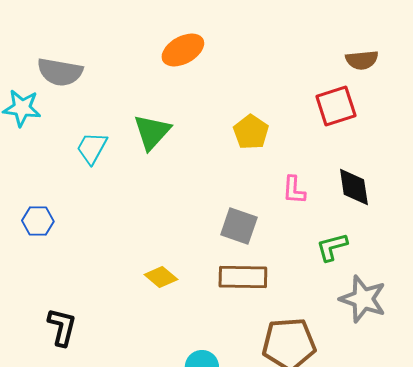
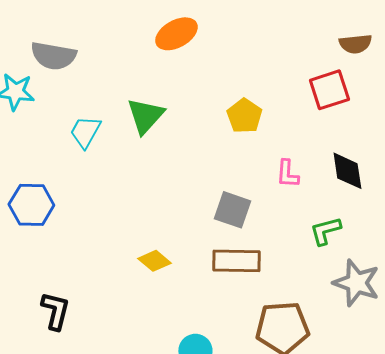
blue hexagon: (38, 221) -> (31, 205), size x1.4

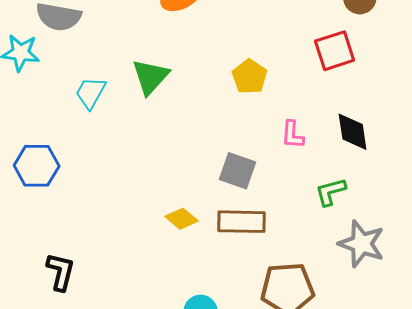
yellow diamond: (154, 261) -> (182, 219), moved

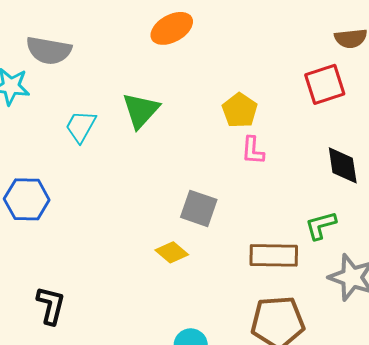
pink L-shape: (293, 135) -> (253, 150), moved
gray square: (238, 171) -> (199, 208), moved
brown rectangle: (242, 222) -> (274, 255), moved

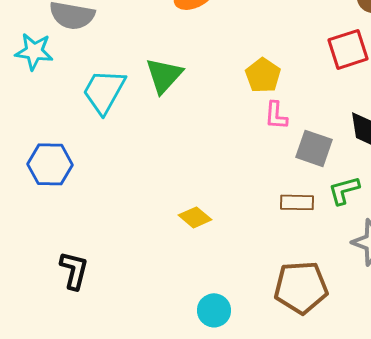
cyan trapezoid: (81, 126) -> (104, 91), size x1.4
gray square: (199, 208) -> (314, 148), moved
brown rectangle: (274, 255) -> (297, 202), moved, size x0.7

